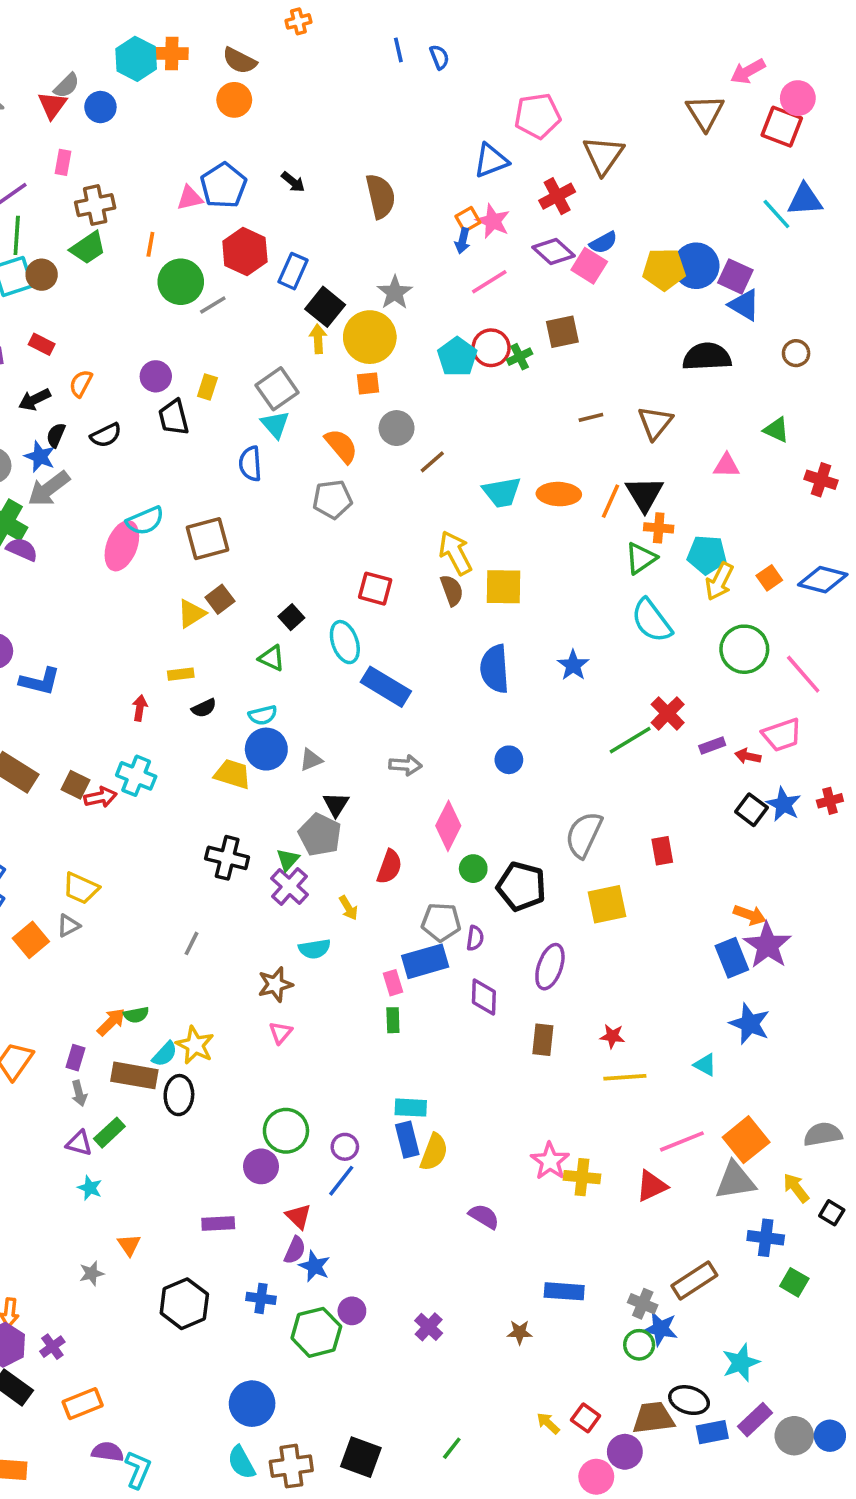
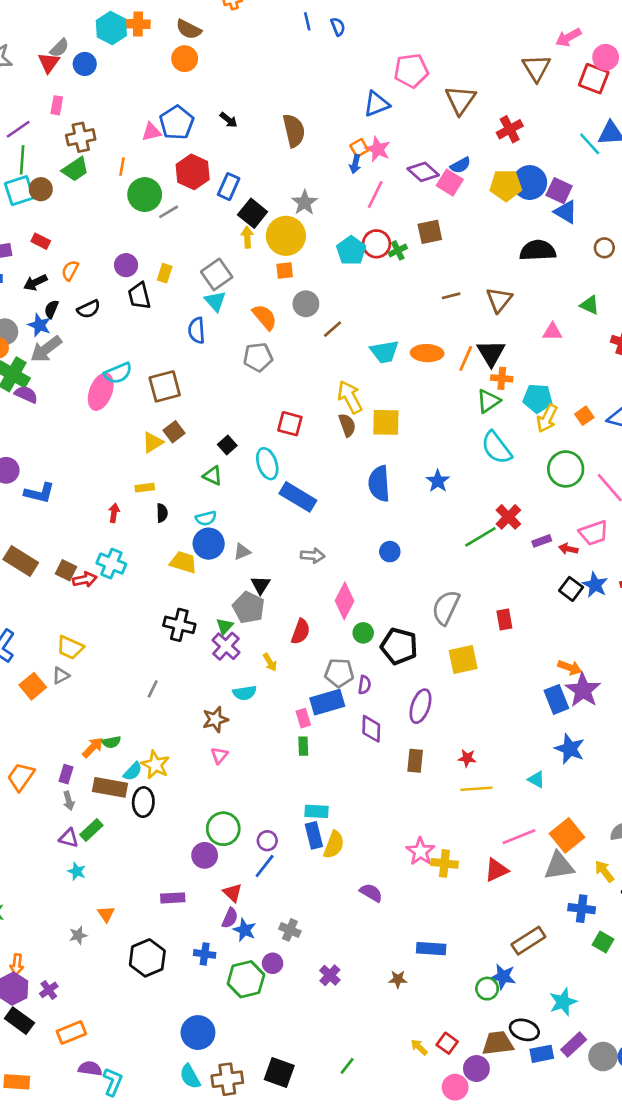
red cross: (557, 196) -> (510, 129), moved
pink line: (489, 282) -> (375, 195), turned -32
black semicircle: (204, 708) -> (162, 513), turned -66
gray cross: (643, 1304) -> (290, 930), moved

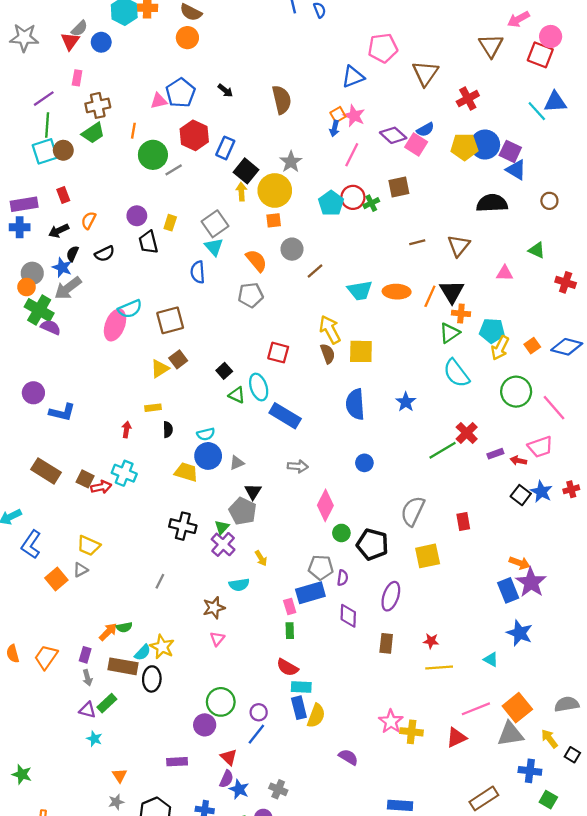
red rectangle: (41, 241) -> (63, 195), turned 42
green triangle: (213, 476) -> (237, 395), moved
red semicircle: (301, 632) -> (287, 667), moved, turned 100
gray star: (78, 935) -> (116, 802), moved

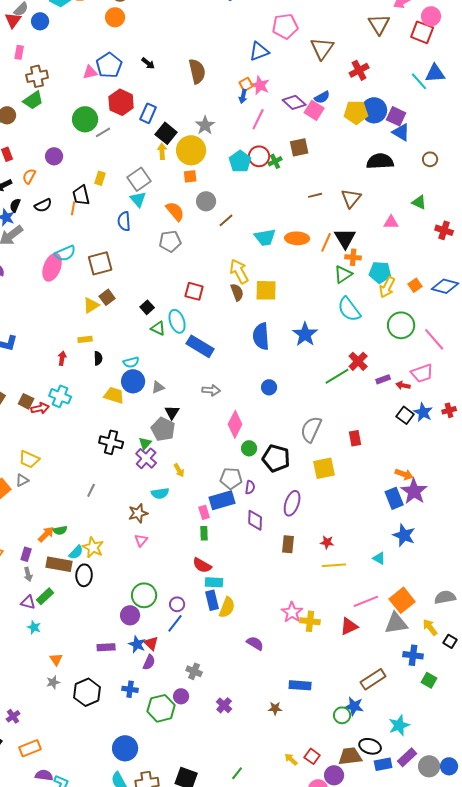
orange line: (133, 131) -> (73, 208), moved
purple circle: (137, 216) -> (54, 156), moved
blue star: (406, 402) -> (305, 334), size x1.4
blue star: (239, 789) -> (137, 644), moved

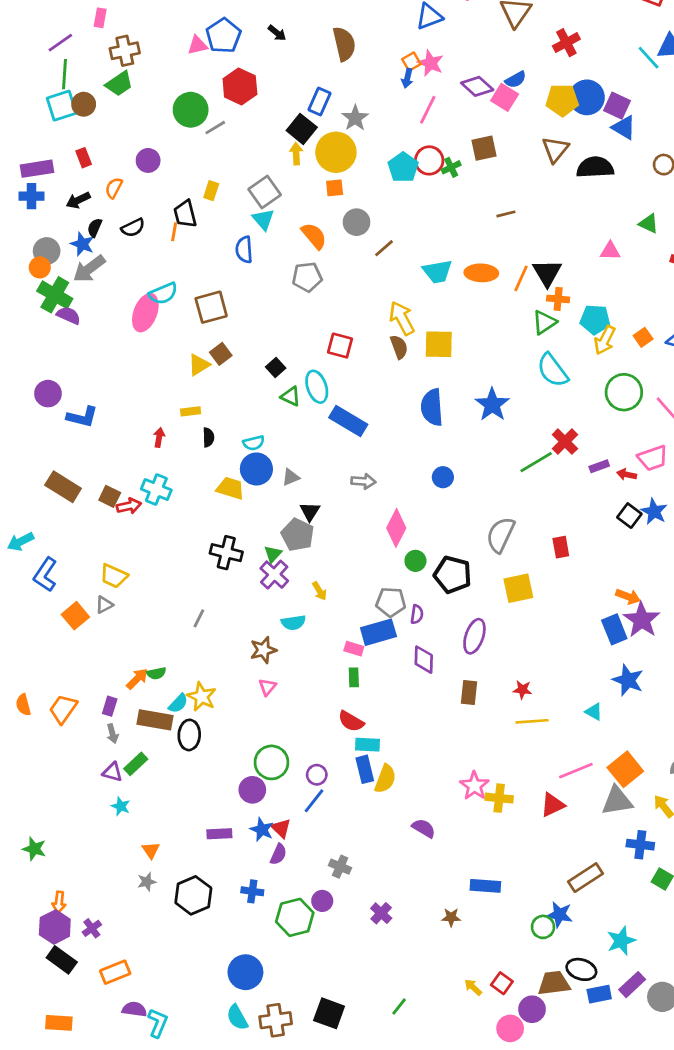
blue rectangle: (148, 113) -> (319, 101), moved
brown triangle: (351, 198) -> (555, 149), moved
pink rectangle: (204, 512) -> (354, 649), turned -56

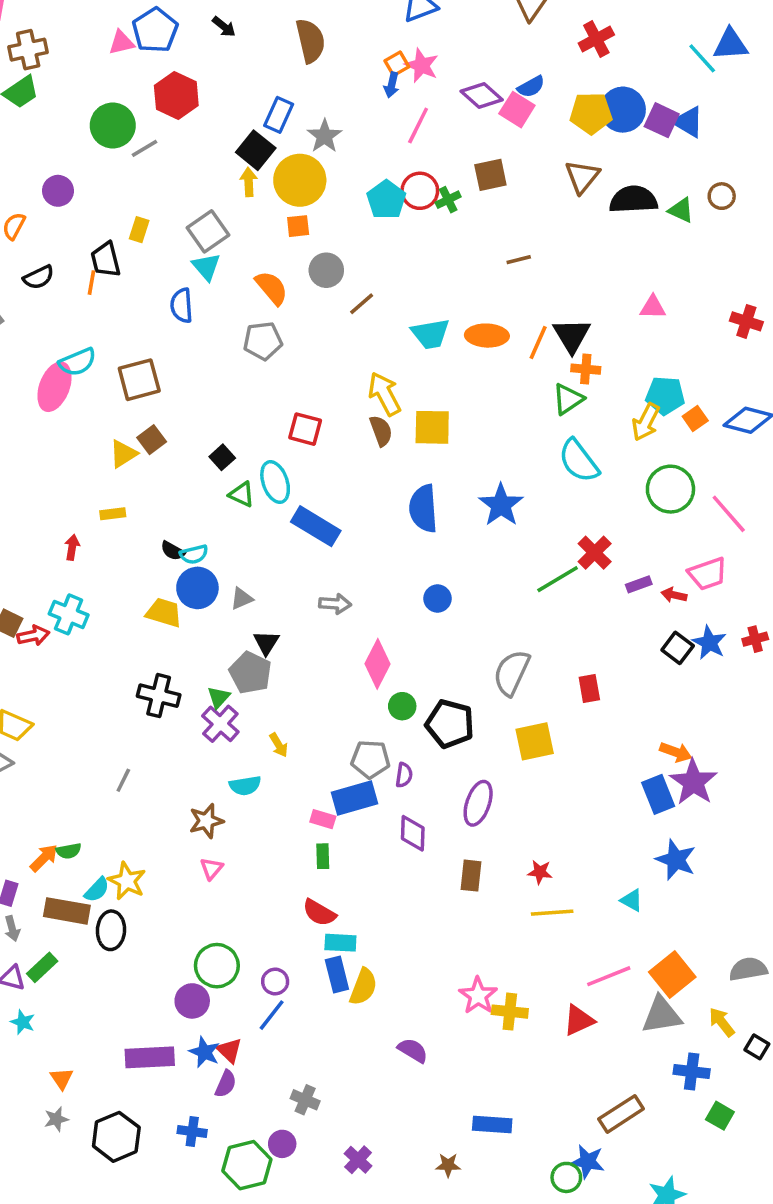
blue triangle: (624, 128) -> (688, 122), moved
green triangle: (649, 224) -> (681, 210), moved
cyan pentagon: (595, 320) -> (665, 396), moved
black semicircle: (208, 437) -> (173, 551), moved, turned 120
purple rectangle: (219, 834) -> (150, 1057), size x1.5

